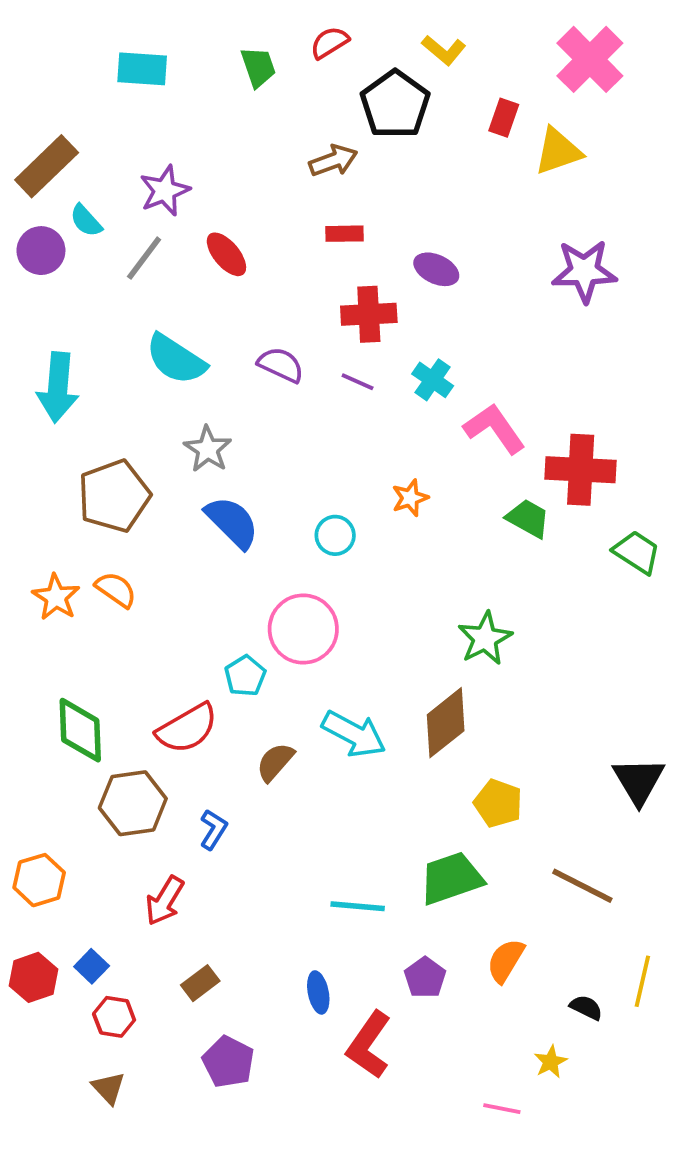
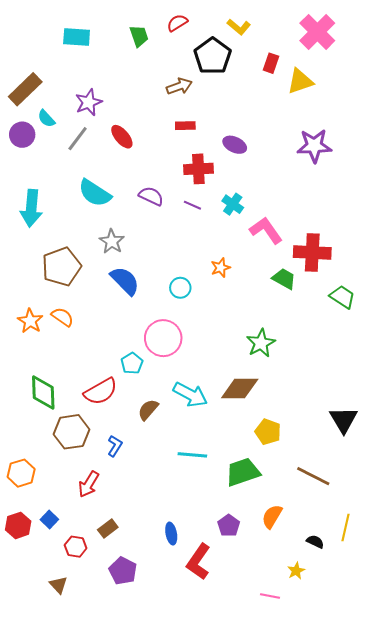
brown diamond: (446, 723) -> (240, 388), turned 39
cyan line: (358, 906) -> (192, 455), moved
red hexagon: (114, 1017) -> (76, 547), moved

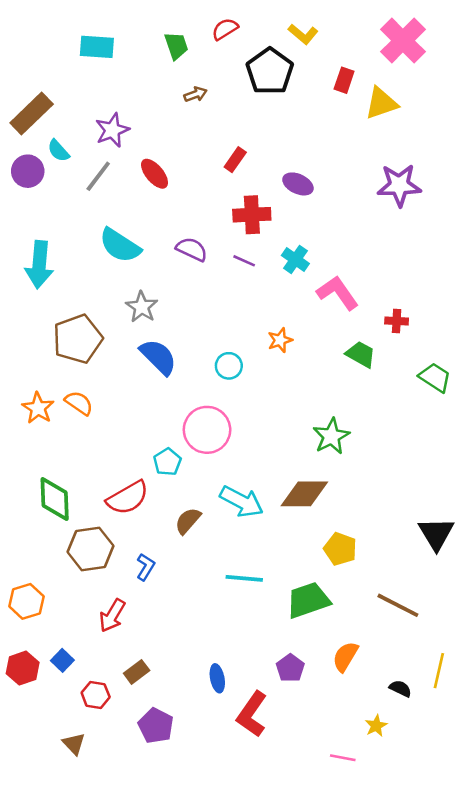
brown arrow: (179, 86) -> (196, 94), moved, size x0.7
red rectangle: (185, 126) -> (235, 160), turned -54
red cross: (312, 253) -> (397, 321), size x0.5

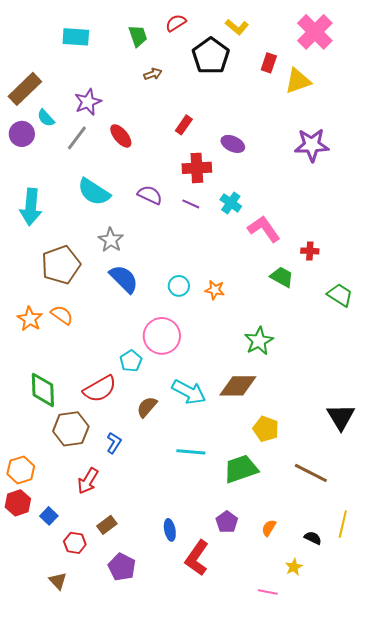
orange star: (280, 340) -> (215, 290), moved, turned 30
orange semicircle: (345, 657) -> (269, 528), moved, size x0.7
red hexagon: (23, 668) -> (18, 503), moved

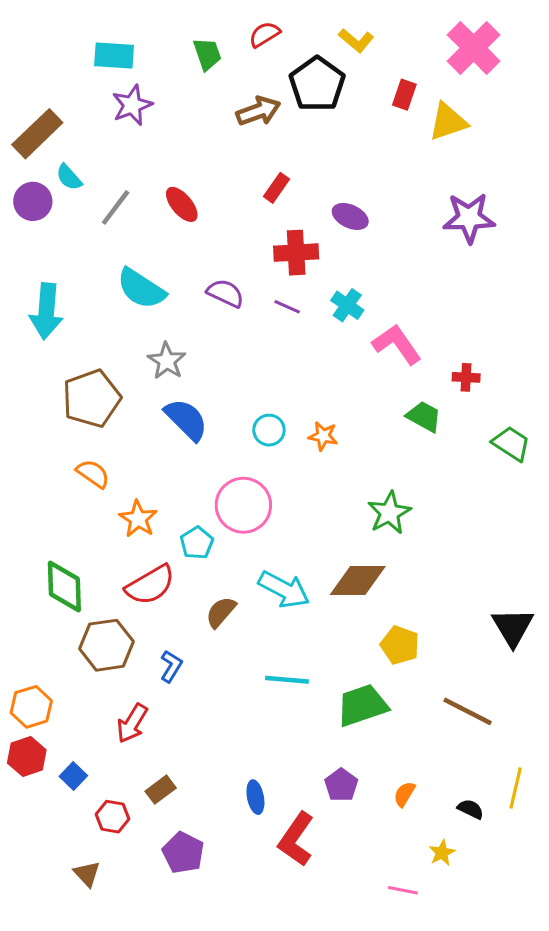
brown arrow: (153, 74) -> (258, 111), moved, size x1.6
purple star: (88, 102) -> (132, 105), moved
orange star: (30, 319) -> (138, 519), moved

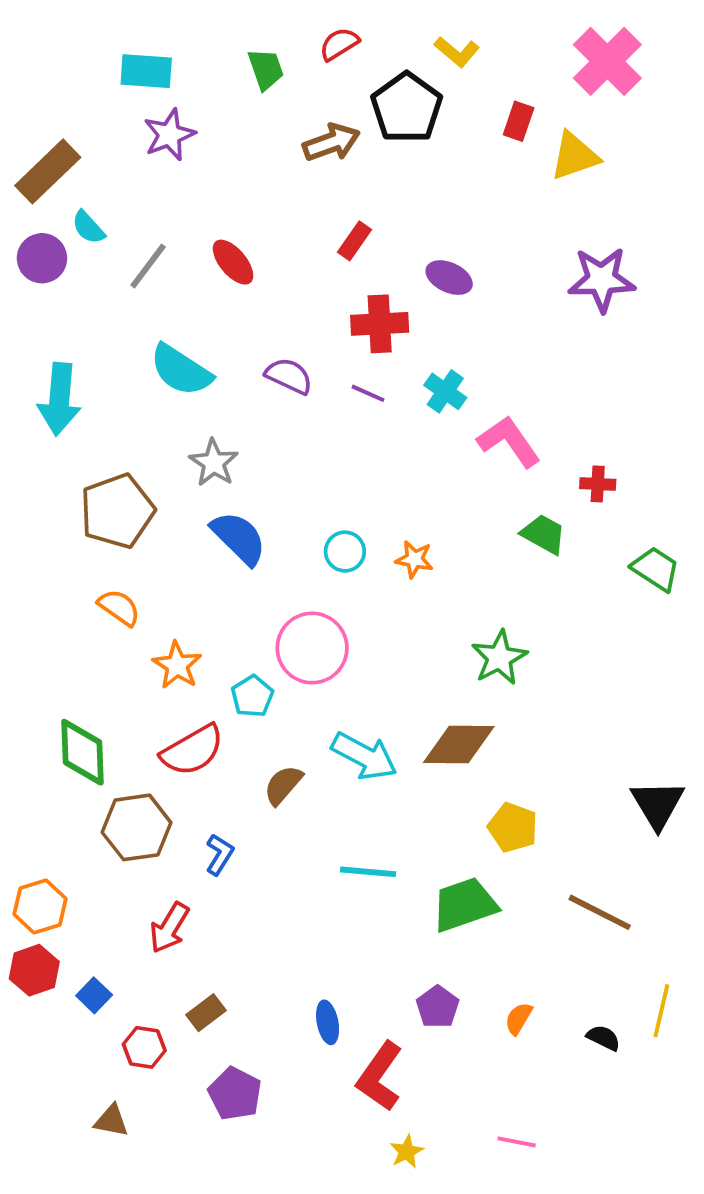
yellow star: (442, 853) -> (407, 1152), moved
brown triangle: (87, 874) -> (111, 1121), turned -36

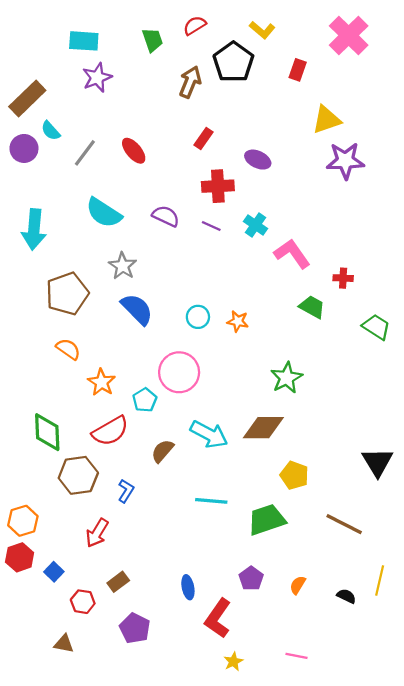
brown arrow: (331, 142) -> (190, 82), turned -48
yellow triangle: (575, 156) -> (326, 120), moved

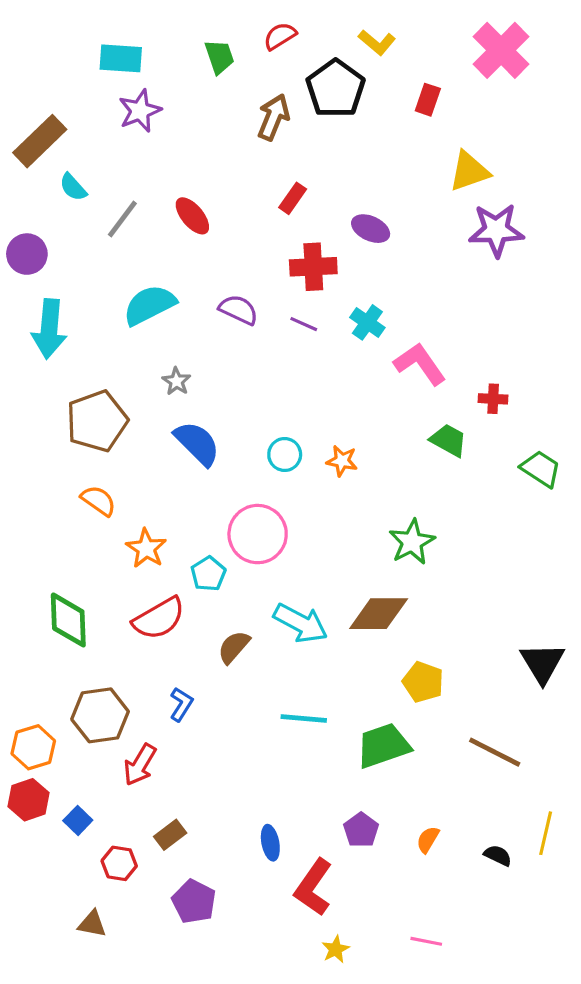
purple circle: (24, 148) -> (27, 254), moved
cyan semicircle: (104, 213) -> (149, 305), turned 120
gray star: (123, 266) -> (176, 381), size x0.7
brown hexagon: (78, 475) -> (100, 715), moved

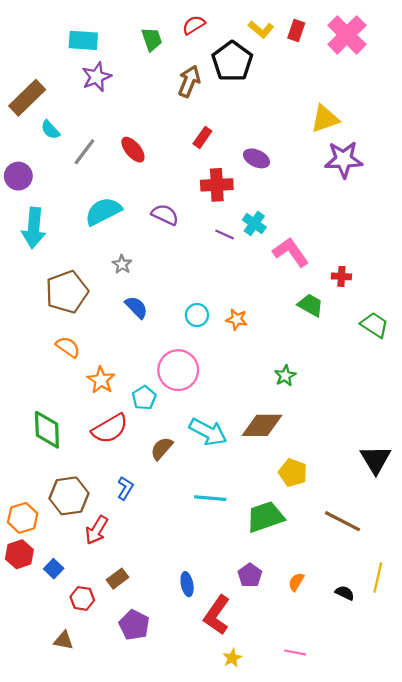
red rectangle: (428, 100) -> (296, 30), moved
purple line: (304, 324) -> (225, 235), moved
blue semicircle: (197, 443) -> (136, 307), size x0.7
green star: (412, 542) -> (285, 376), size x0.7

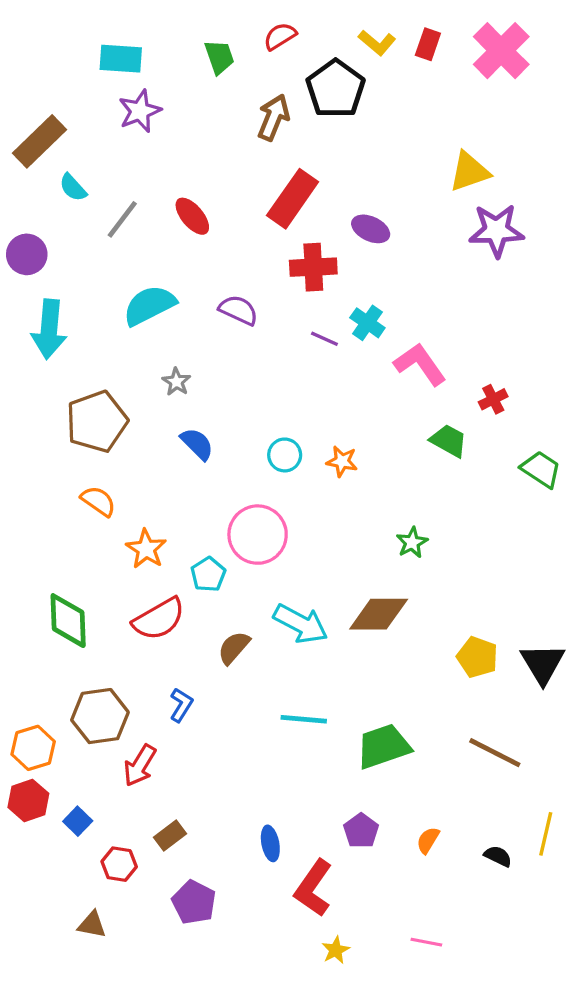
red rectangle: (202, 137) -> (293, 199), size x1.8
red cross: (341, 276) -> (493, 399), turned -30
yellow pentagon: (293, 473) -> (477, 657), moved

